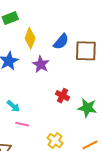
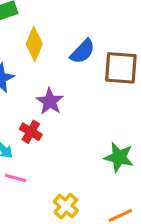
purple star: (41, 64) -> (50, 101), moved
red cross: (62, 96) -> (31, 132), moved

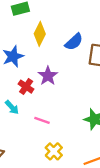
red cross: (31, 132) -> (26, 87), moved
pink line: (16, 178) -> (42, 120), moved

